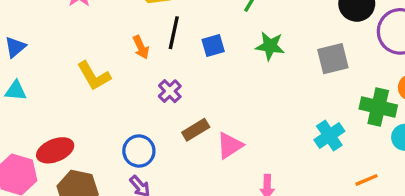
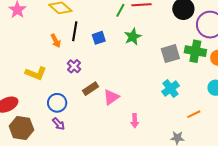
green star: (270, 46) -> (133, 37), turned -30
gray square: (333, 59) -> (170, 54), moved
yellow L-shape: (94, 76) -> (36, 73), moved, turned -35
green cross: (378, 107) -> (195, 51), moved

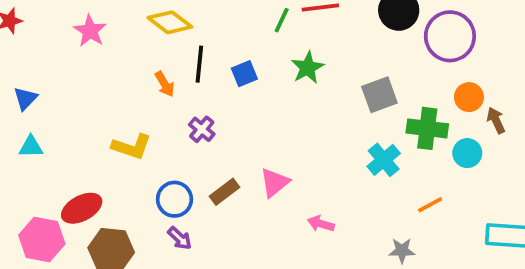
green cross: (195, 51) -> (427, 128), moved
brown rectangle: (90, 89) -> (225, 192), moved
pink arrow: (135, 121) -> (321, 224), turned 112

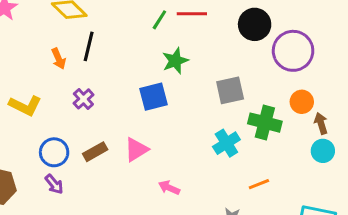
blue square: (244, 74) -> (154, 97), moved, size x1.4
cyan circle: (467, 153) -> (323, 151), moved

